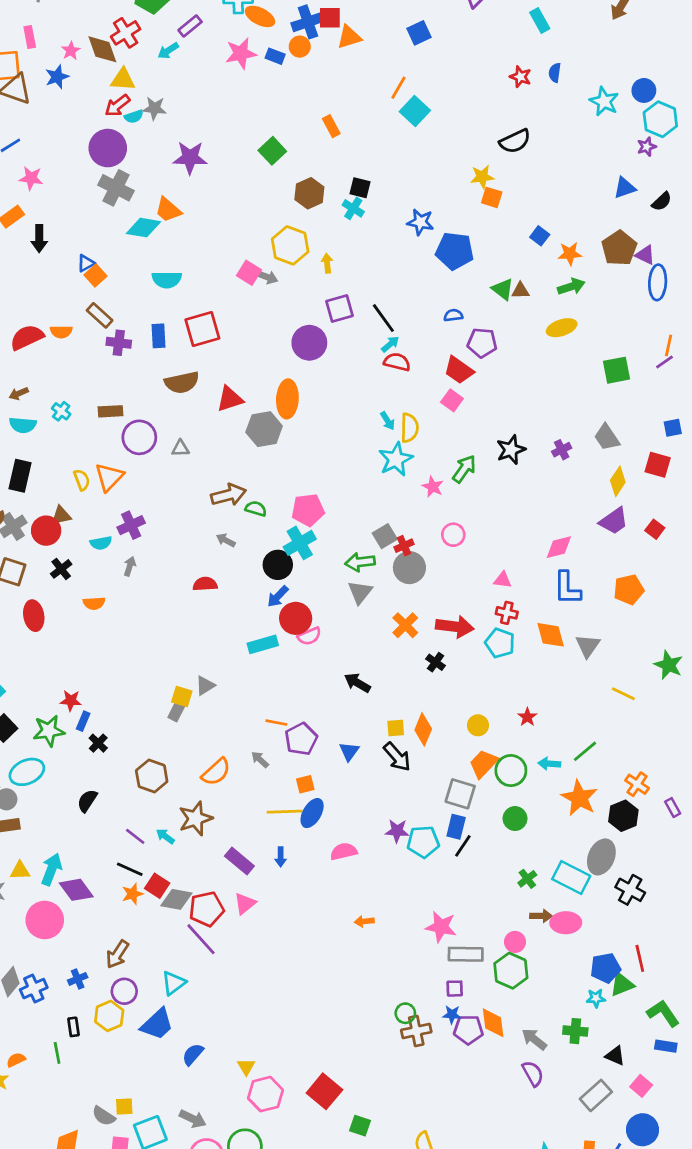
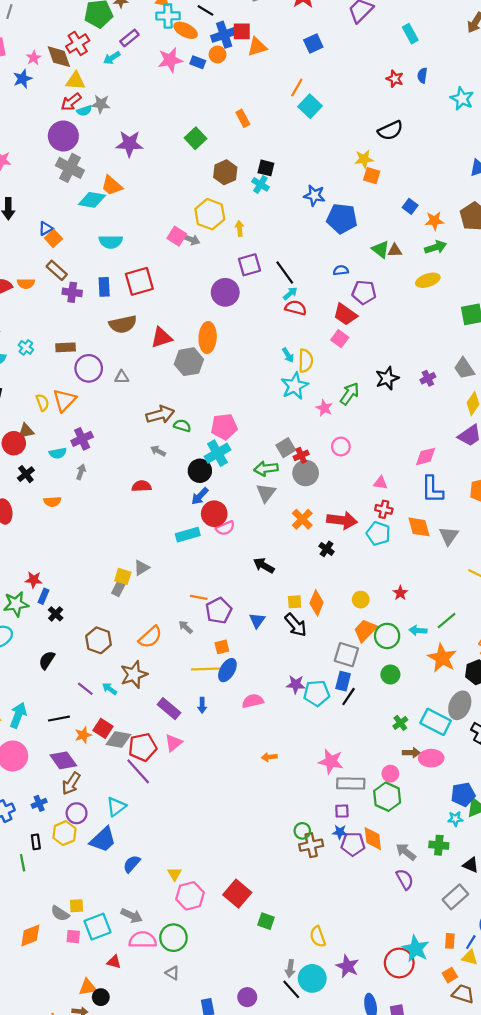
black line: (130, 869) -> (59, 719), moved, turned -35
purple diamond: (76, 890) -> (63, 760), moved

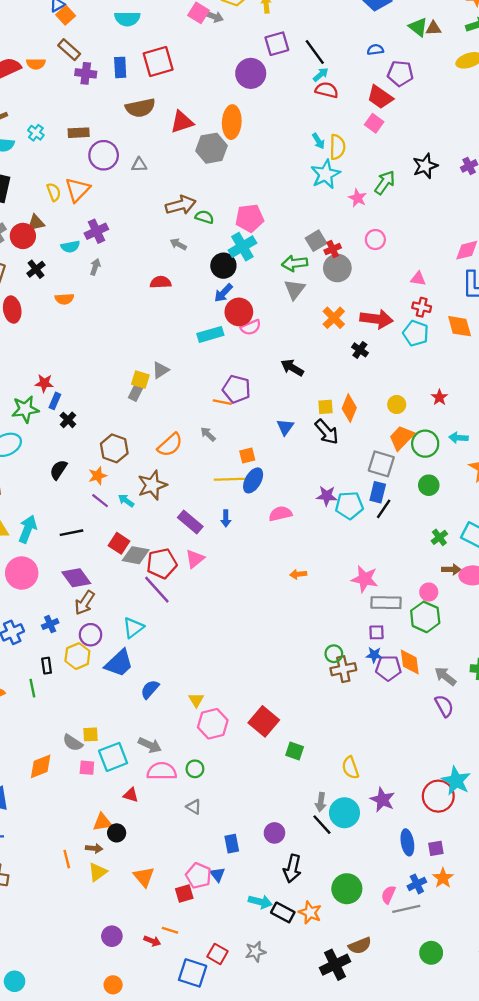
purple pentagon: (219, 611) -> (236, 389), moved, turned -30
orange star: (83, 735) -> (98, 476), moved
green circle: (173, 938) -> (195, 769), size x0.6

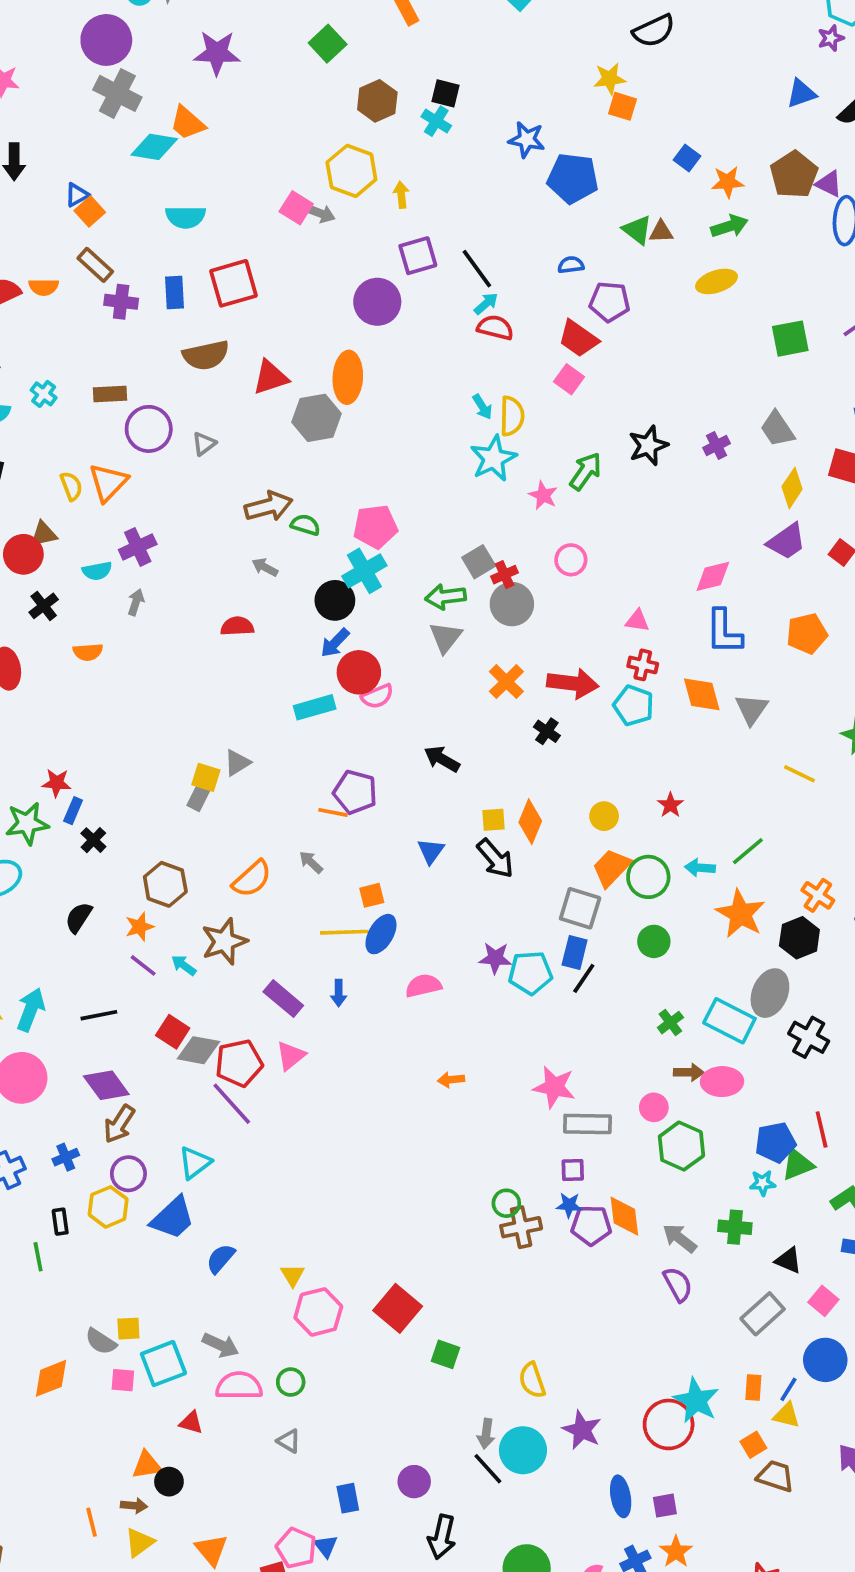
gray triangle: (139, 165) -> (204, 444), turned -35
green hexagon: (425, 617) -> (681, 1146), moved

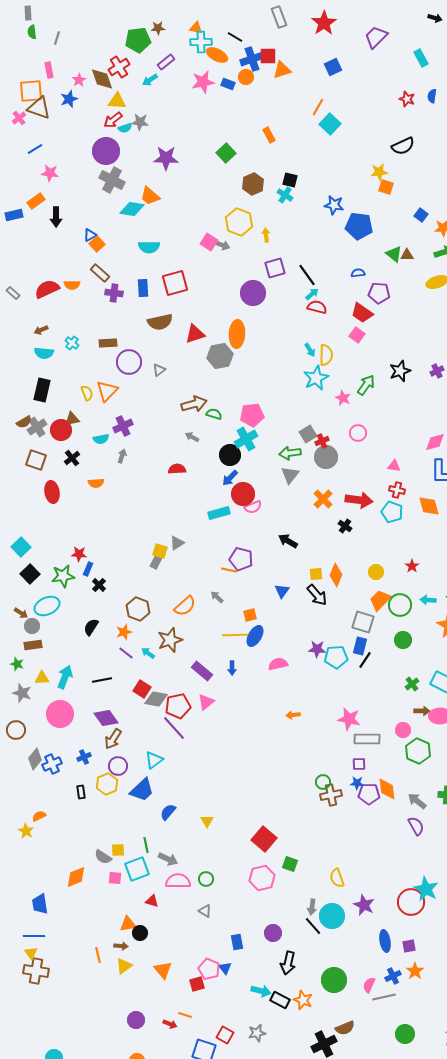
green line: (38, 1257) -> (146, 845), moved
pink hexagon: (318, 1312) -> (262, 878), moved

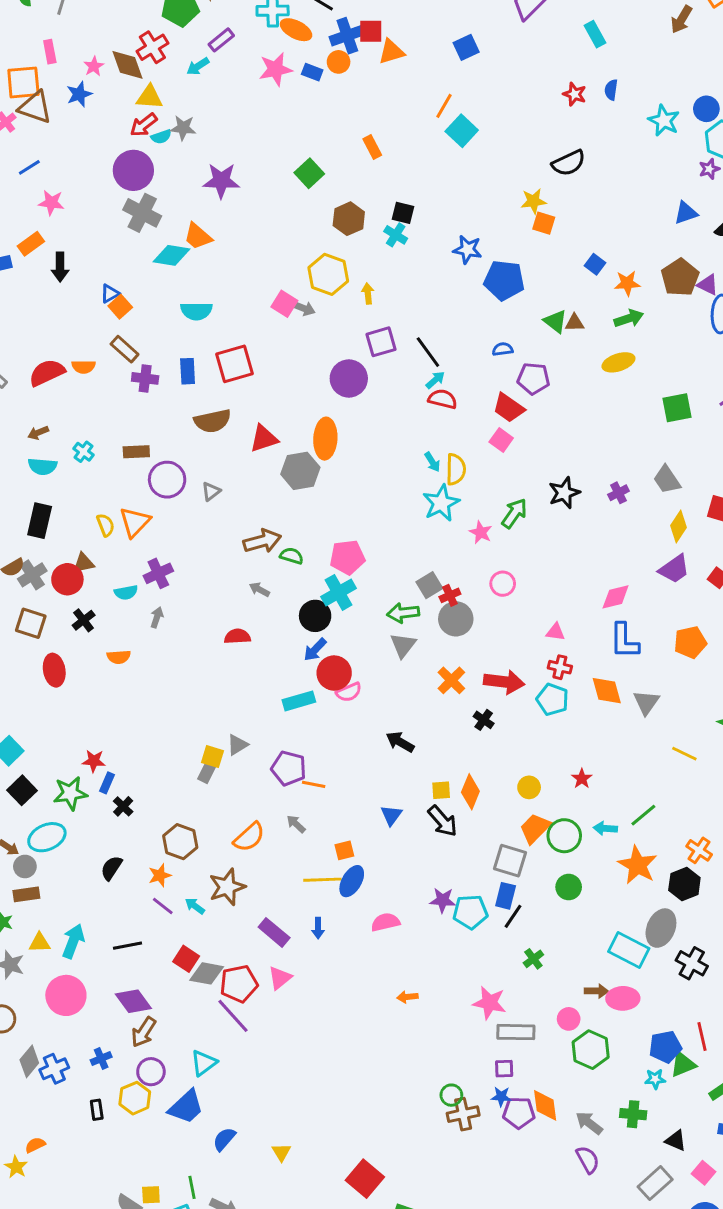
purple pentagon: (241, 559) -> (289, 768), moved
green cross: (412, 684) -> (533, 959), moved

